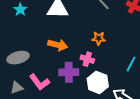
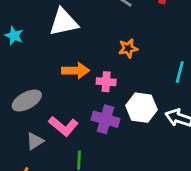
pink cross: (87, 59) -> (106, 82), moved
purple cross: (69, 72) -> (106, 119), moved, turned 30

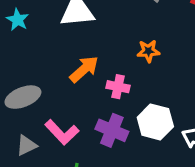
orange arrow: (76, 71) -> (84, 69), turned -48

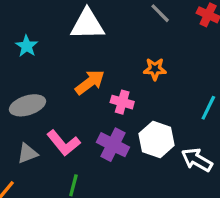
cyan star: (18, 20) -> (27, 46), moved

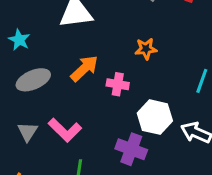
gray ellipse: (27, 105) -> (33, 80), moved
purple cross: (113, 145) -> (131, 149), moved
gray triangle: (27, 153) -> (28, 132), moved, turned -30

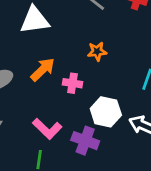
pink L-shape: (65, 130) -> (47, 129), moved

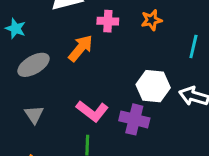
orange star: (97, 51) -> (151, 20), moved
pink cross: (72, 83) -> (108, 21), moved

